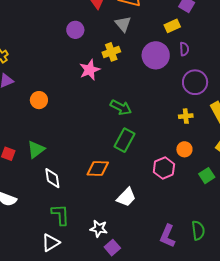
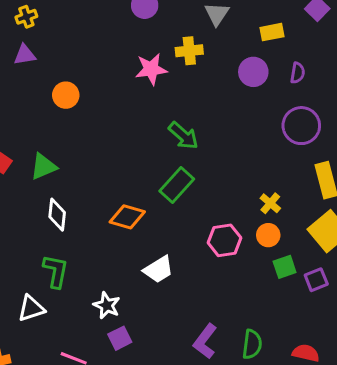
yellow rectangle: (172, 26) -> (272, 32), moved
purple circle: (156, 55) -> (253, 72), size x0.7
yellow cross: (186, 116) -> (270, 203), moved, turned 32
orange circle: (184, 149) -> (268, 235), moved

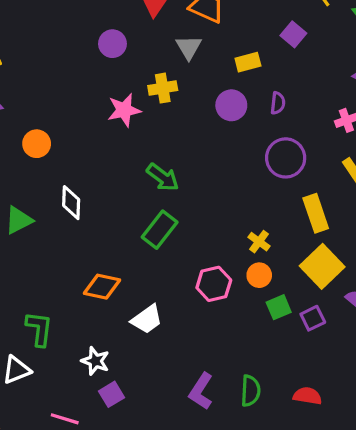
white diamond: (57, 215) -> (71, 203), moved
orange diamond: (127, 217) -> (102, 287), moved

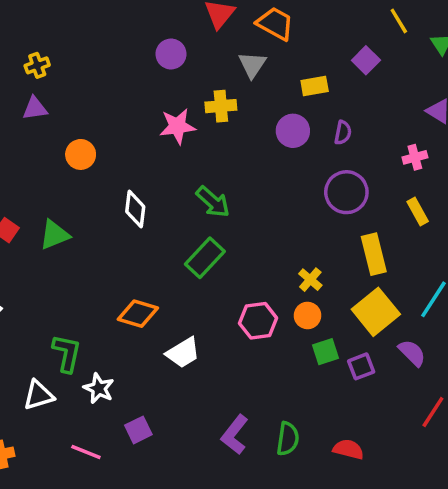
white diamond: (71, 203) -> (135, 209), moved
white star: (95, 361) -> (99, 388), moved

